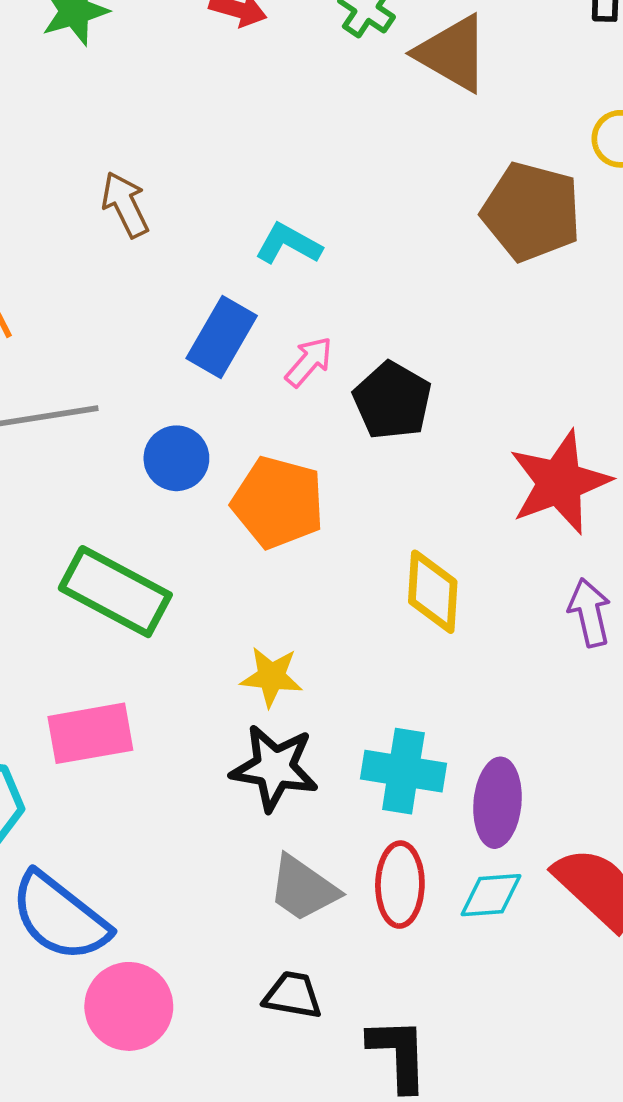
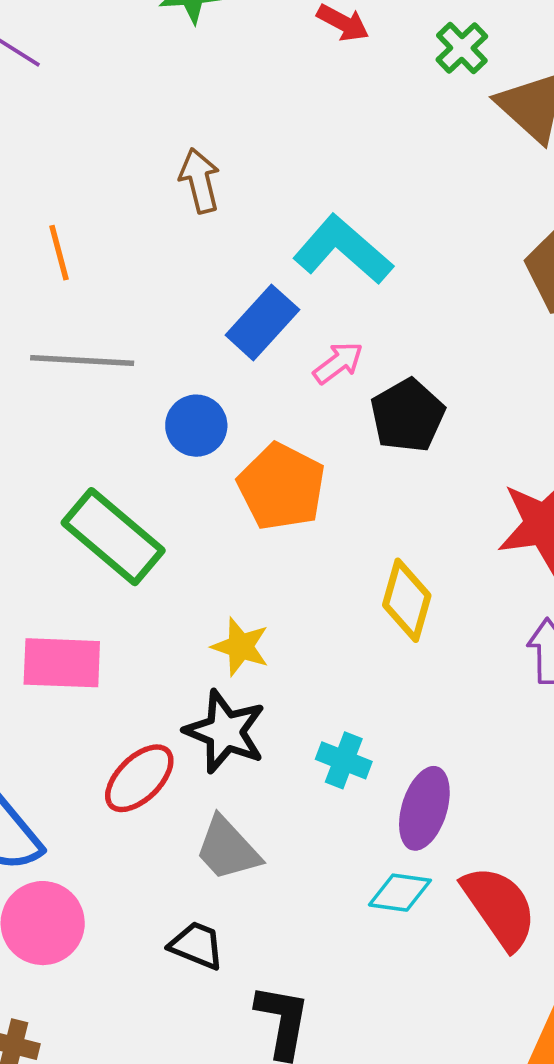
cyan L-shape: (288, 244) -> (343, 250), size x1.6
cyan cross: (403, 771) -> (344, 760), size x0.7
red ellipse: (400, 885) -> (139, 778), moved, turned 32

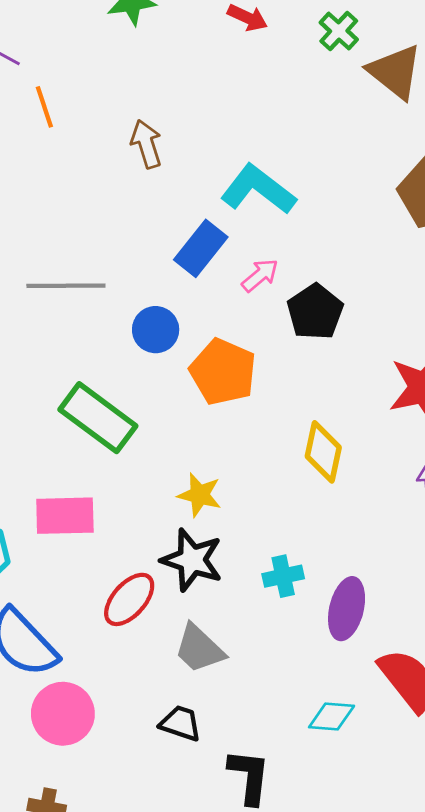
orange line: (59, 253) -> (44, 107), moved
cyan cross: (344, 760) -> (283, 576), turned -30
cyan diamond: (400, 893) -> (332, 717), moved

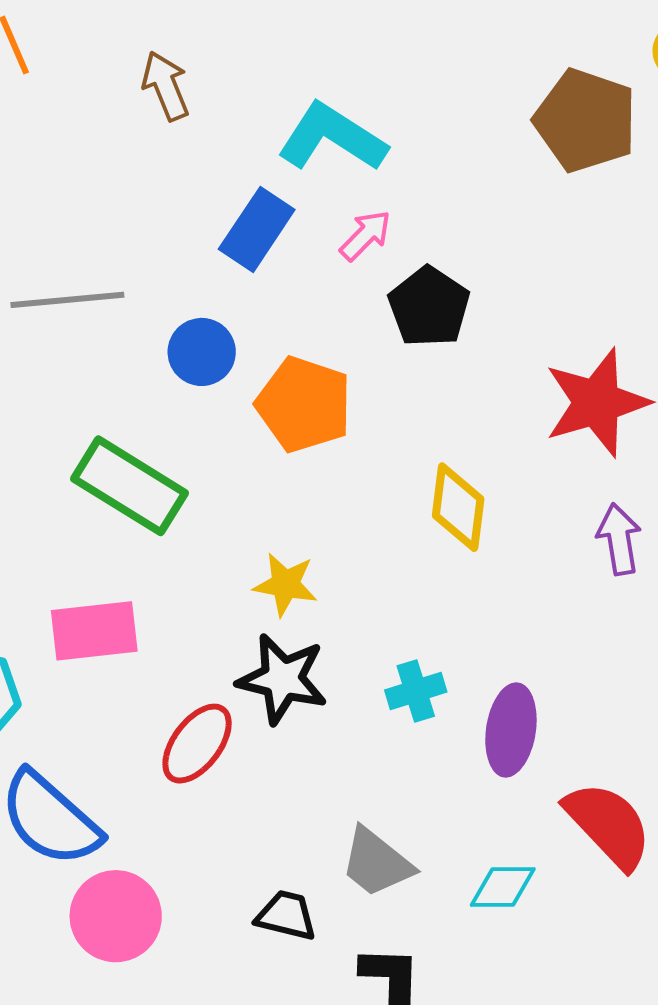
pink arrow: (260, 275) -> (365, 235), moved
gray trapezoid: (199, 649) -> (376, 862), moved

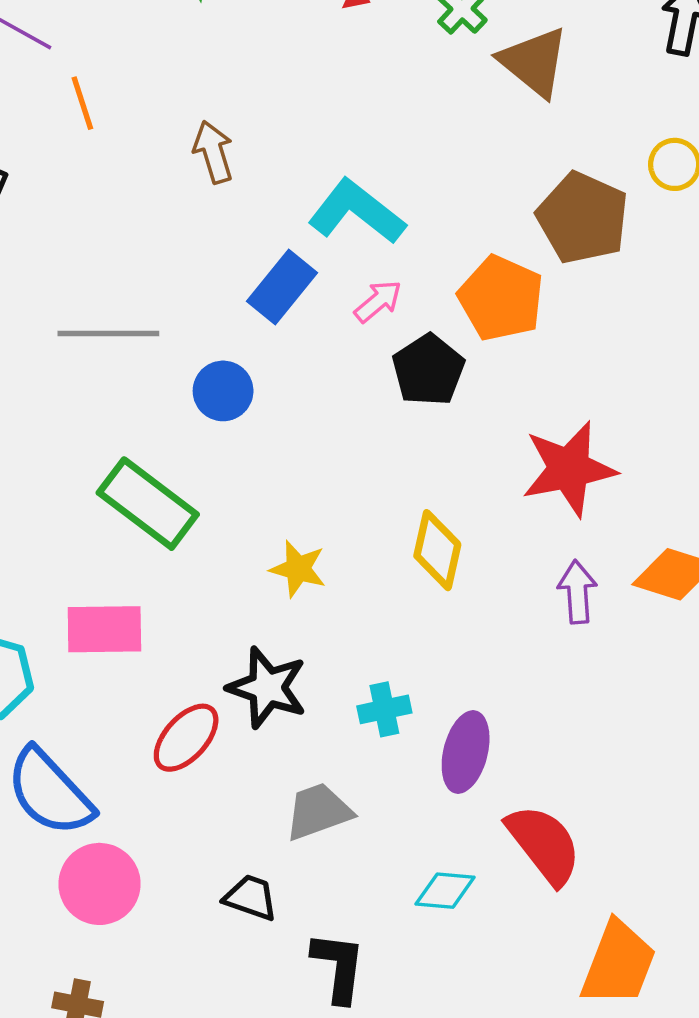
orange pentagon: (304, 404) -> (501, 298), moved
yellow star: (285, 584) -> (298, 569), moved
gray trapezoid: (376, 862) -> (318, 812), moved, turned 116

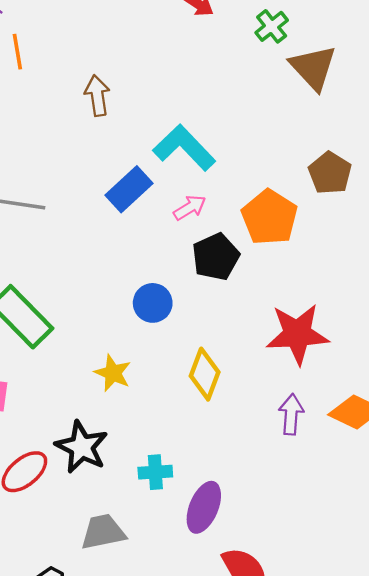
brown pentagon: (583, 218) -> (330, 173), size x0.7
blue circle: (223, 391) -> (153, 303), moved

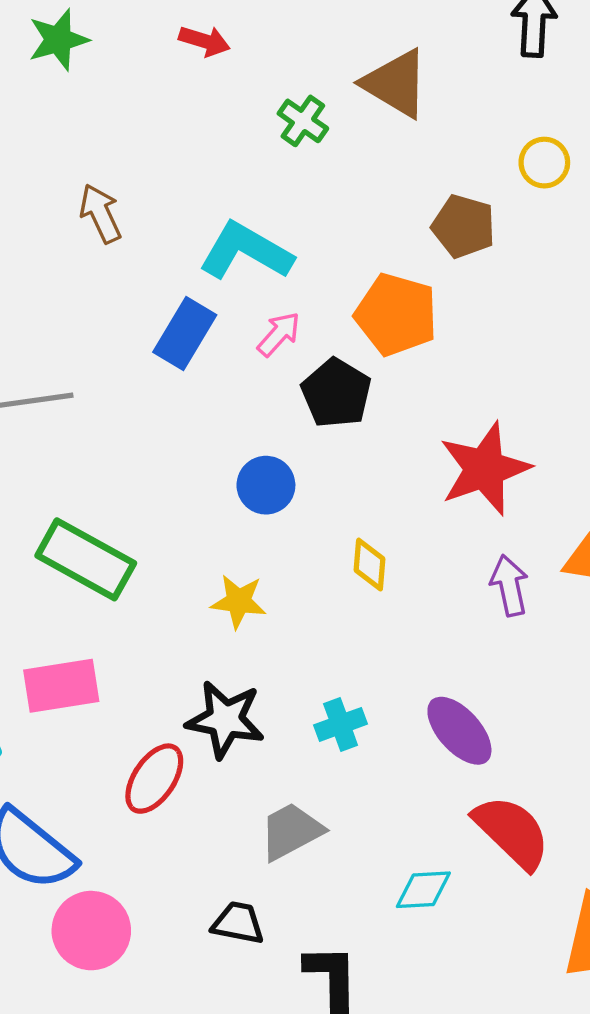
green cross: (272, 26) -> (303, 121), moved
yellow diamond: (205, 374) -> (370, 565), size x0.7
purple ellipse: (204, 507) -> (459, 731), moved, turned -48

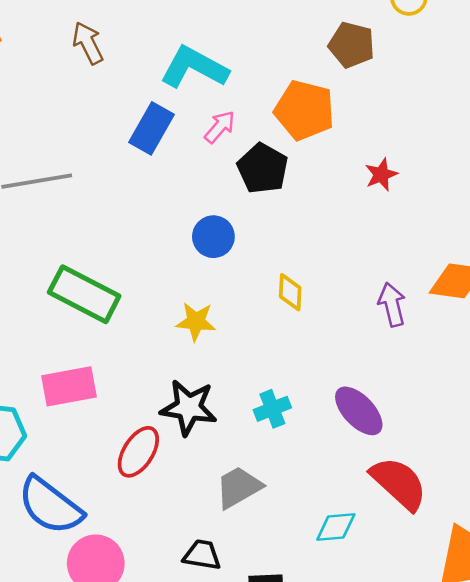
red star: (485, 469) -> (381, 175), moved, size x0.5

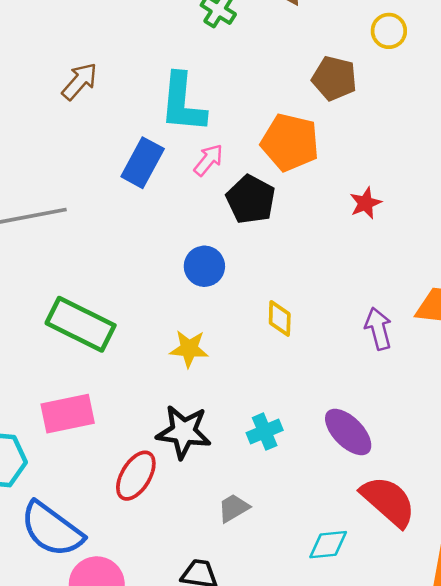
brown arrow: (88, 43) -> (80, 81), turned 69
cyan L-shape: (194, 67) -> (183, 103), turned -112
gray trapezoid: (239, 487) -> (233, 508), size x0.7

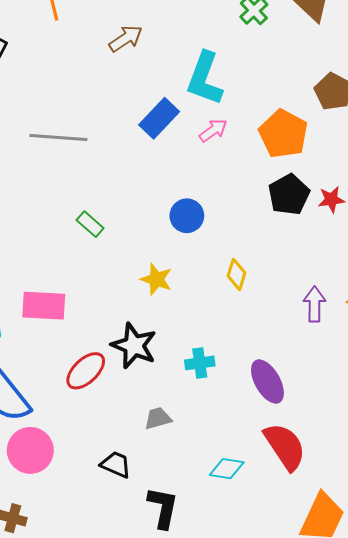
black pentagon: (251, 199) -> (289, 195), moved
green rectangle: (81, 324) -> (90, 224), moved, size x0.5

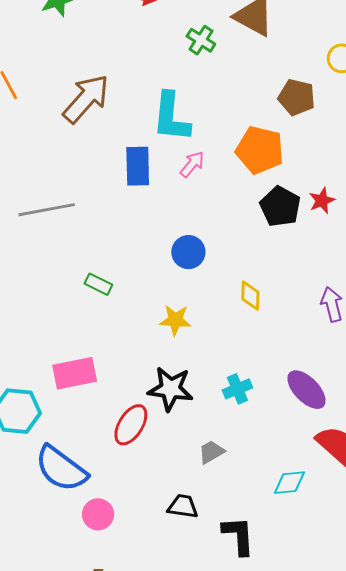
brown arrow: (126, 39) -> (86, 99), size x1.6
blue rectangle: (159, 118) -> (138, 166), turned -30
pink circle: (30, 450) -> (98, 514), size x0.7

